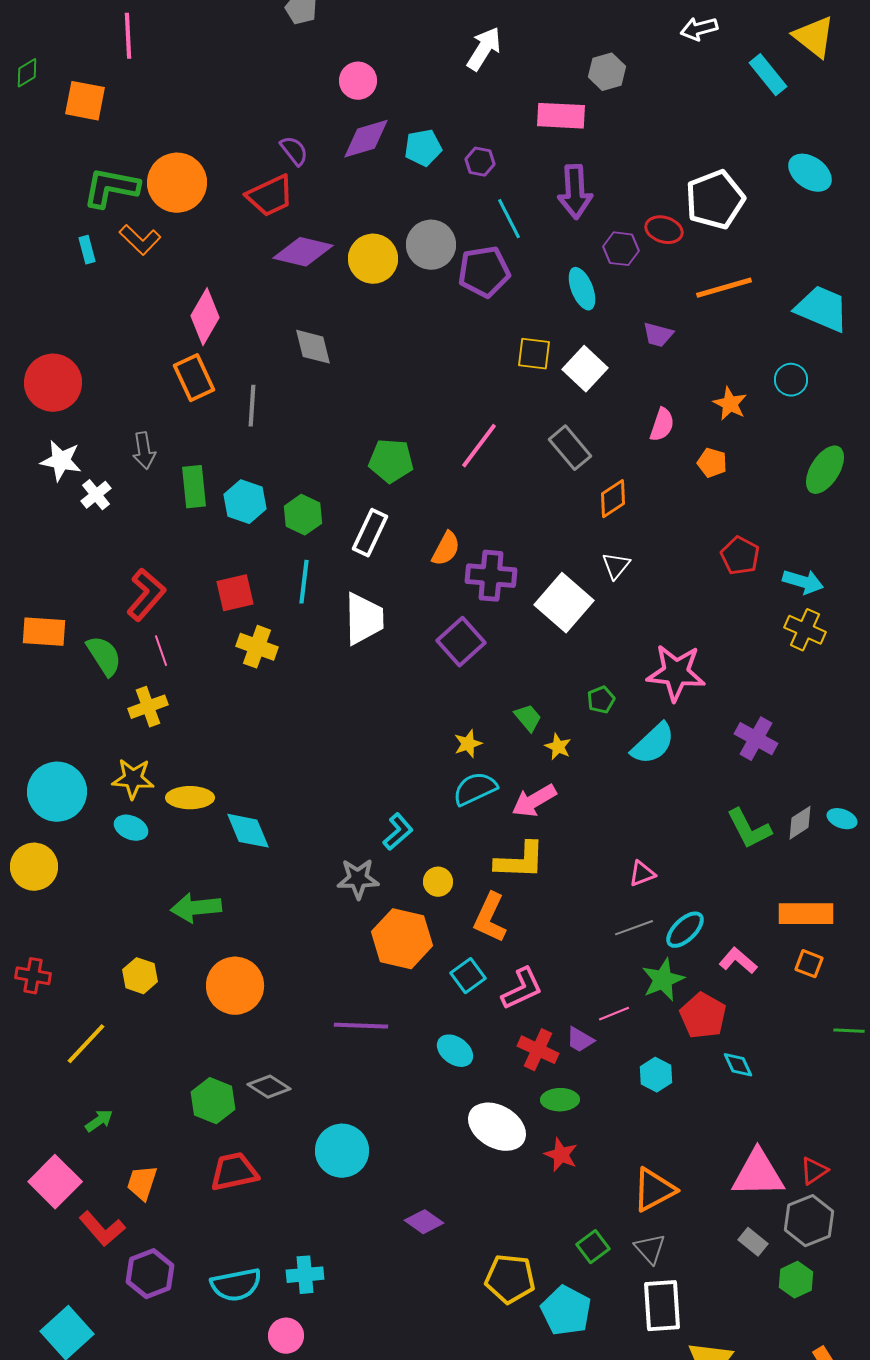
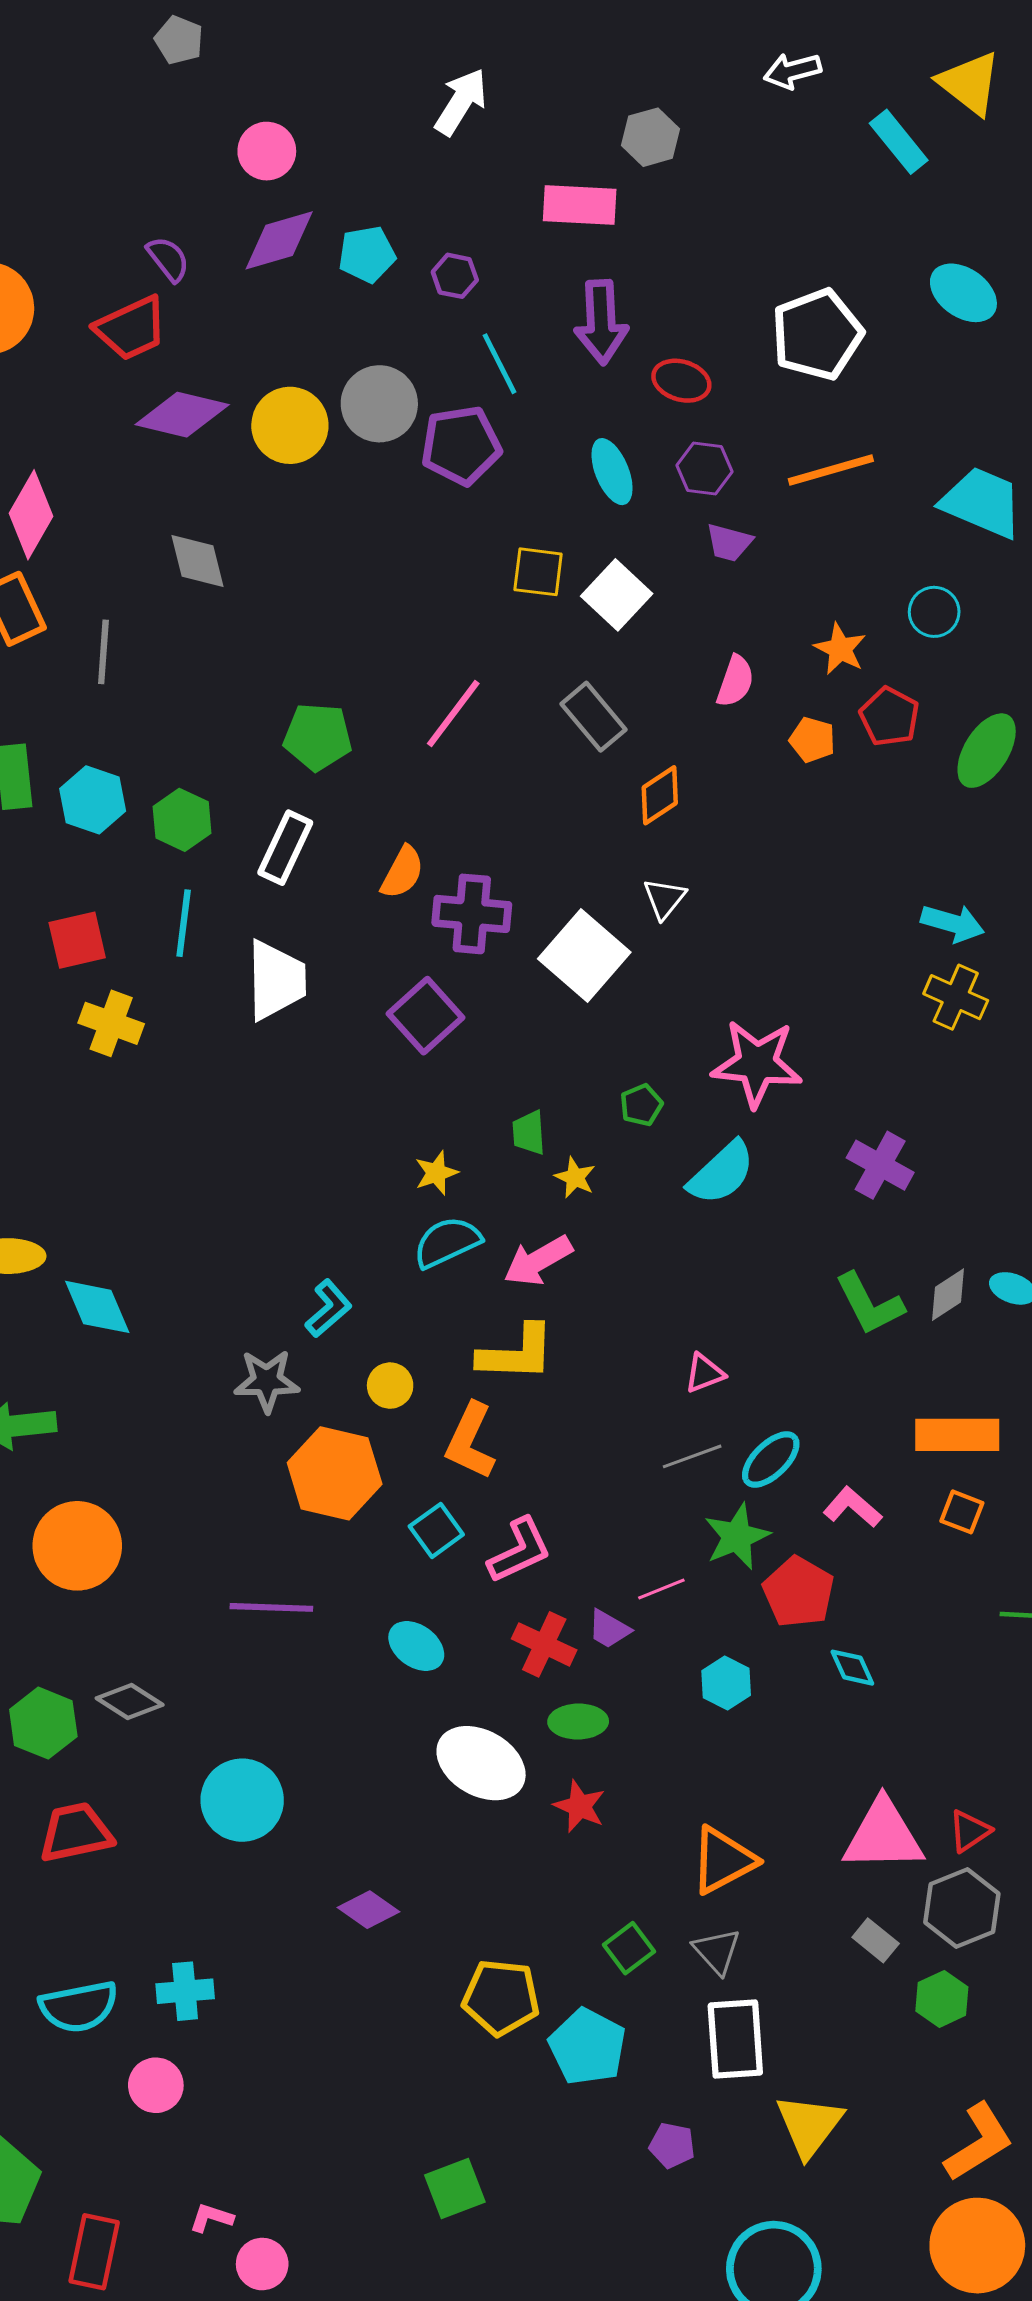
red ellipse: (664, 230) -> (681, 381), moved
purple hexagon: (621, 249) -> (704, 469), moved
red pentagon: (740, 556) -> (889, 717), moved
green trapezoid: (528, 718) -> (529, 1133), turned -144

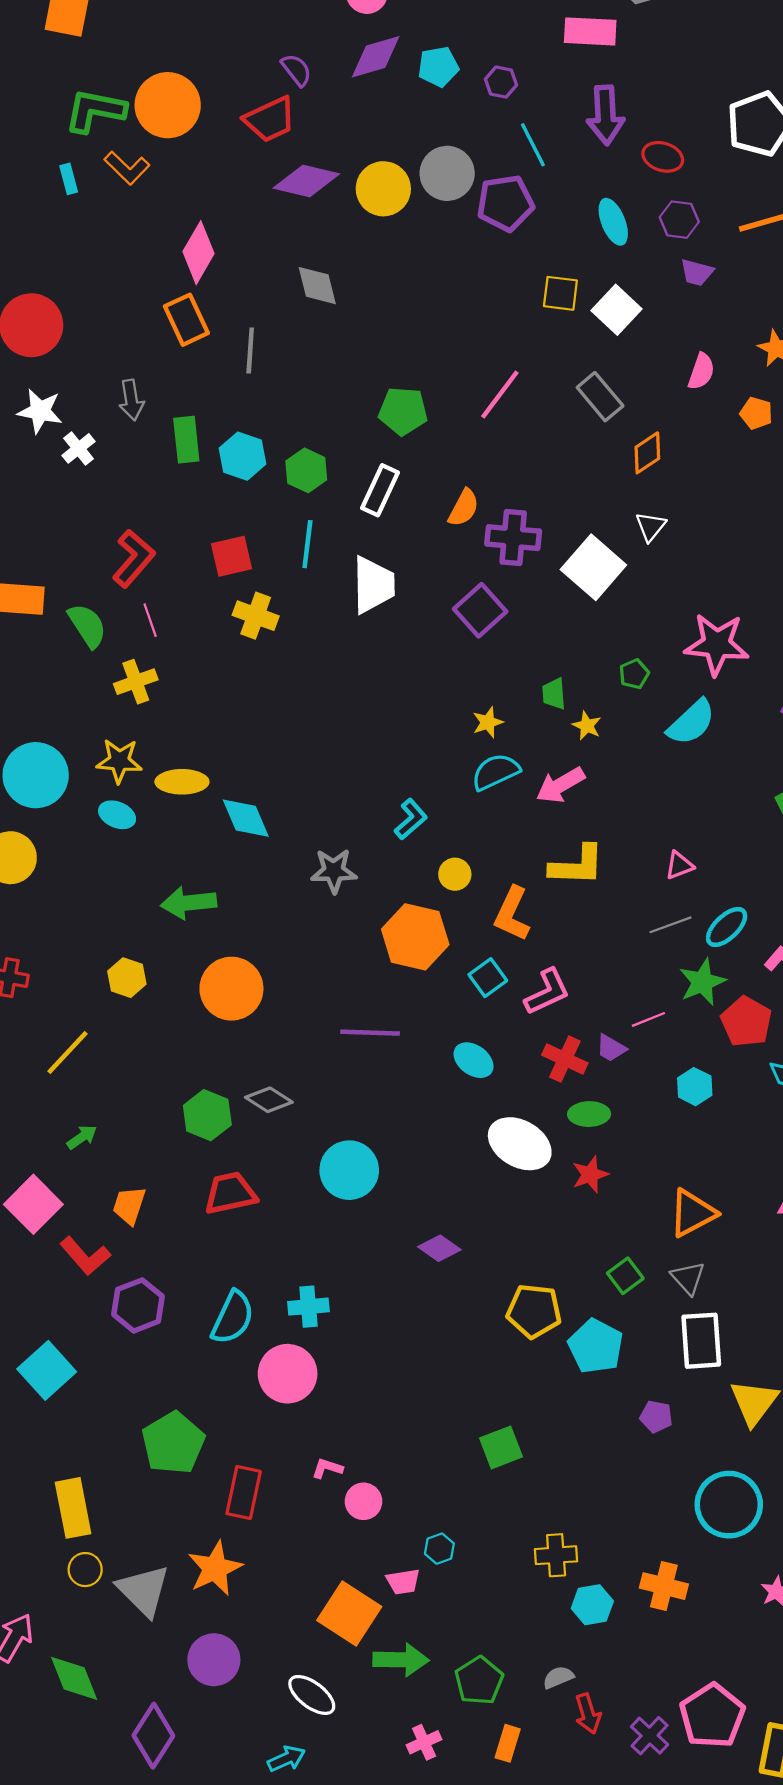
yellow L-shape: (516, 1353) -> (577, 865), moved
gray star: (267, 1381) -> (334, 871), moved
red star: (580, 1806) -> (590, 1175), turned 30
cyan semicircle: (79, 2007) -> (233, 1318), turned -54
pink circle: (156, 2085) -> (288, 1374), size x1.5

